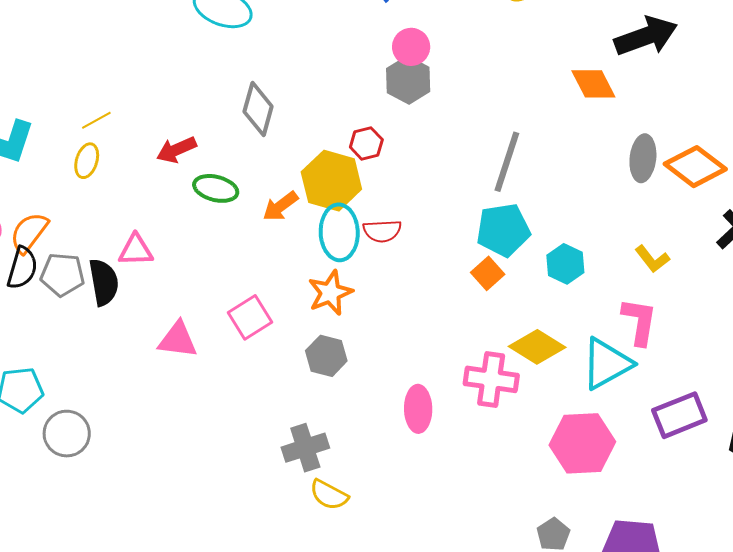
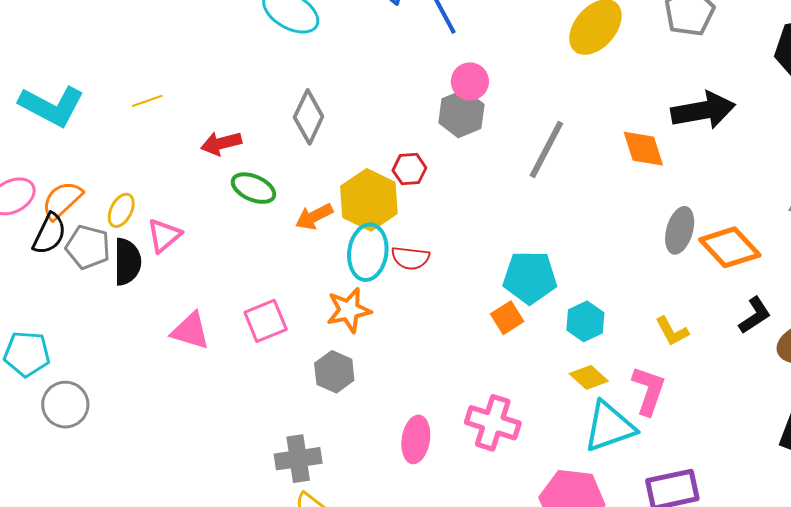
yellow ellipse: (87, 161) -> (121, 210), moved
gray line: (507, 162) -> (546, 149), moved
pink triangle: (136, 250) -> (164, 235), turned -48
yellow diamond: (537, 347) -> (589, 377), moved, size x0.7

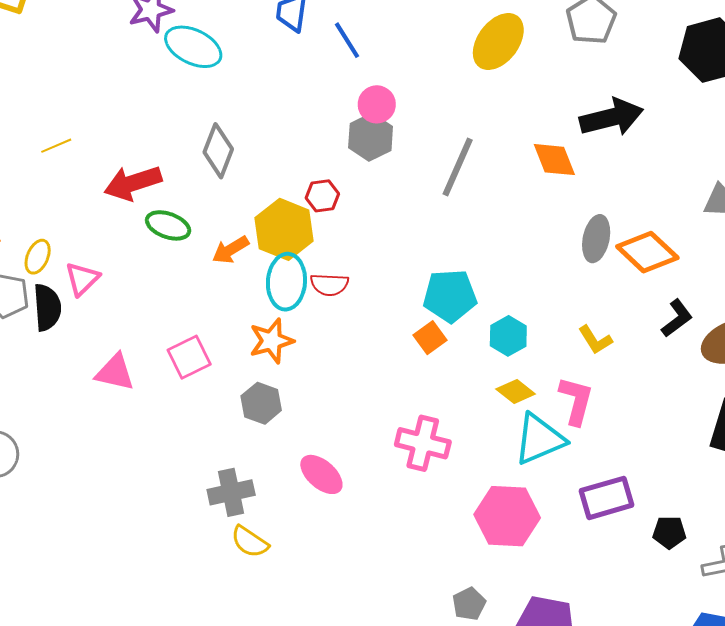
red arrow: (221, 143) -> (133, 183), size x1.4
pink ellipse: (416, 439) -> (321, 474), moved, turned -54

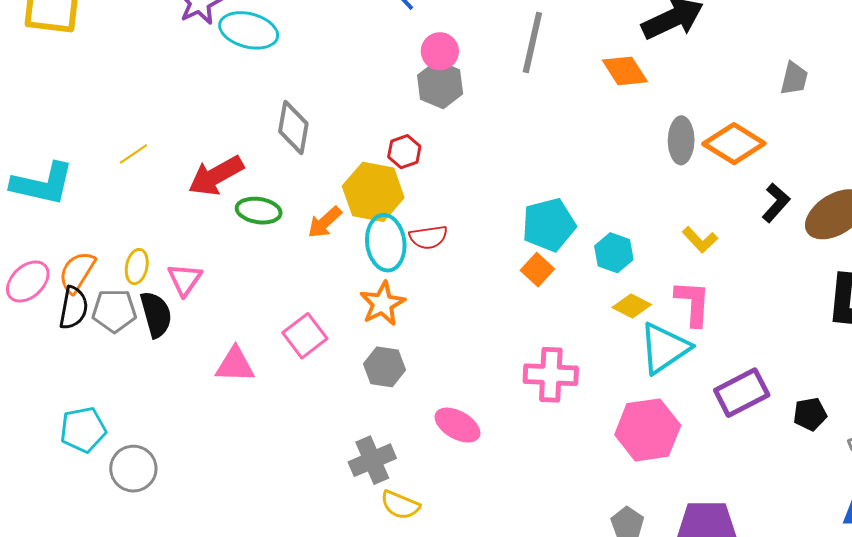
gray line: (458, 167) -> (532, 42), moved

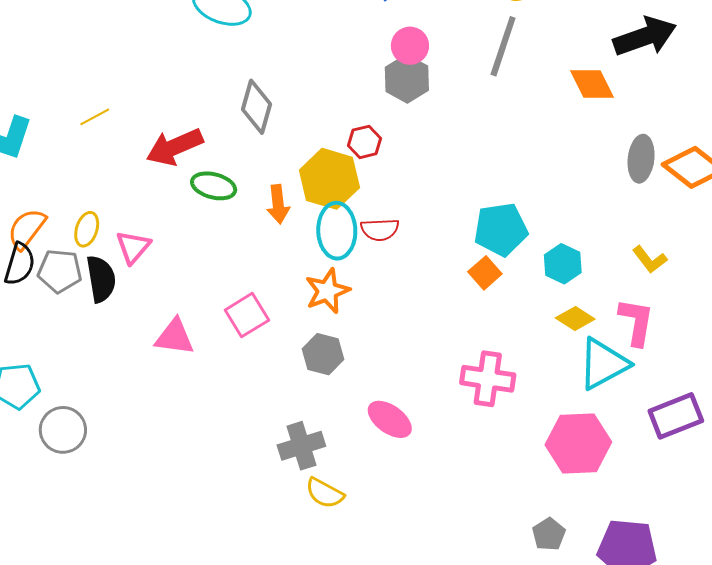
orange arrow: (325, 222) -> (278, 204), turned -60

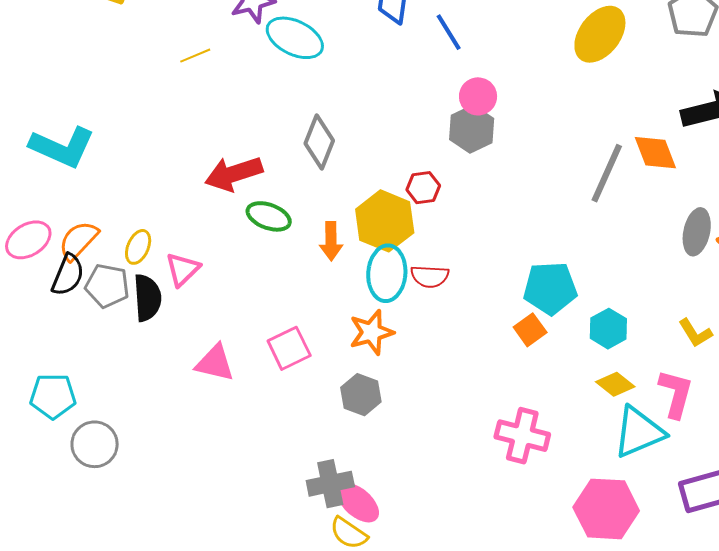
gray line: (503, 46) -> (607, 173), moved
yellow line: (95, 117) -> (195, 56), moved
pink ellipse: (390, 419) -> (358, 503), moved

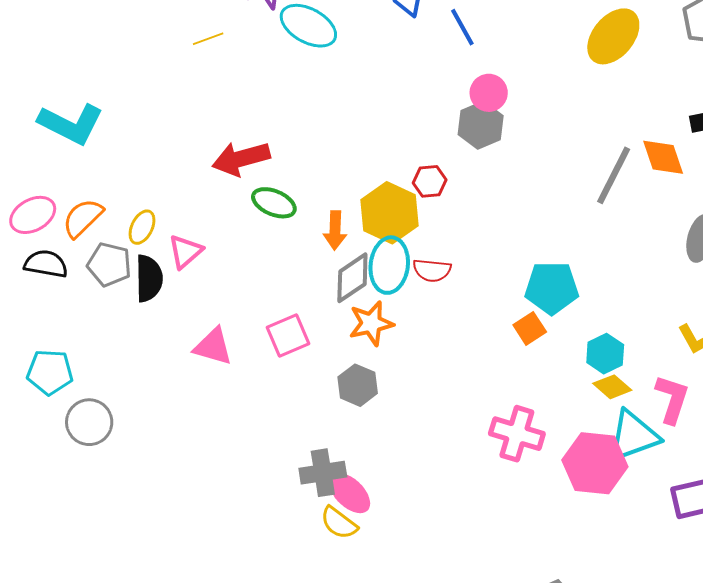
gray diamond: (319, 142) -> (352, 278), moved, turned 32
black semicircle: (68, 275) -> (46, 264), moved, turned -105
cyan hexagon: (608, 329) -> (605, 354), moved
pink hexagon: (606, 509) -> (595, 463), moved

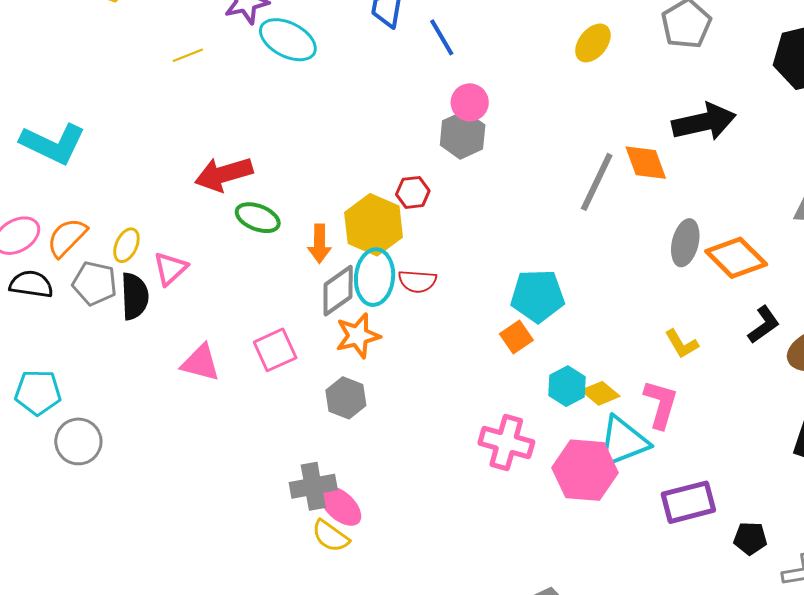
yellow ellipse: (613, 36) -> (593, 43), size x0.7
cyan hexagon: (605, 354) -> (567, 386), moved

